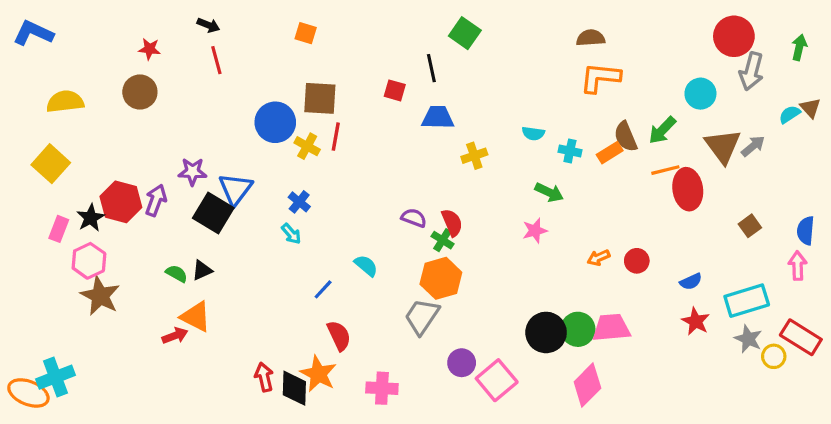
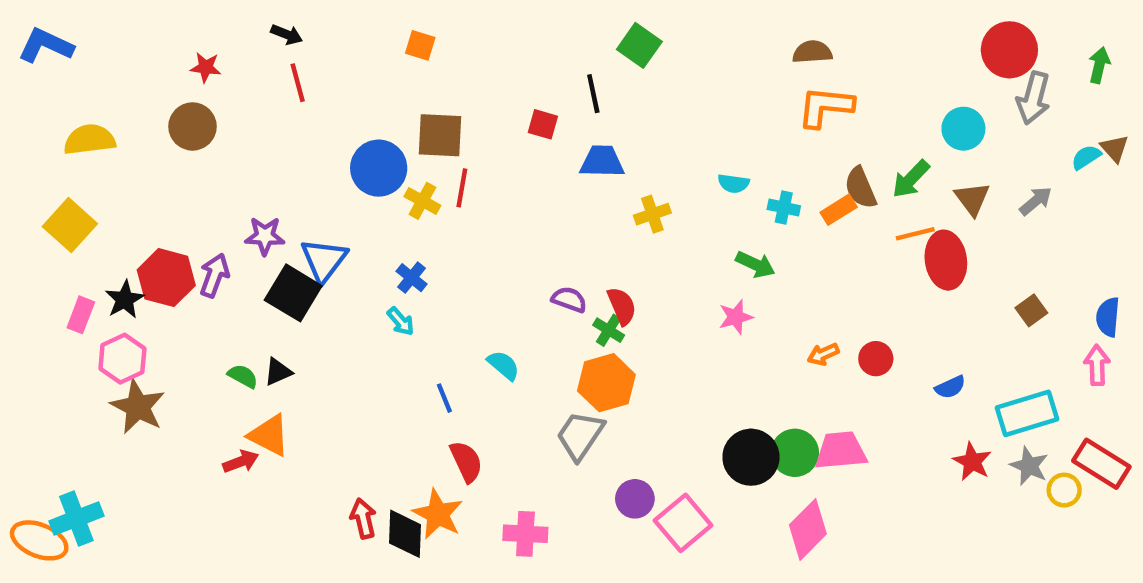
brown triangle: (723, 146) -> (972, 199), moved, size x0.7
blue line: (323, 289) -> (444, 398), turned -65
red star: (696, 321) -> (972, 462), moved

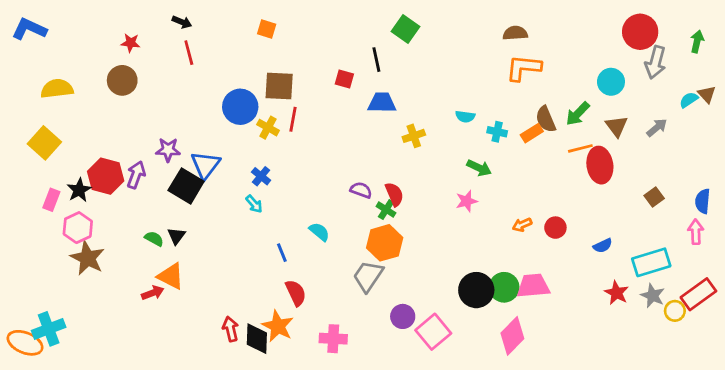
black triangle: (278, 372) -> (176, 236), turned -30
red rectangle: (1101, 464) -> (698, 294), turned -68

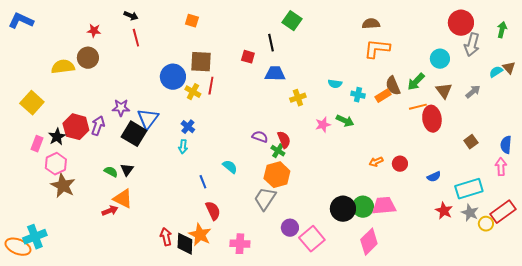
yellow semicircle: (57, 89) -> (63, 67), moved
pink star: (467, 201) -> (323, 125), moved
cyan arrow: (254, 204) -> (183, 147), turned 48

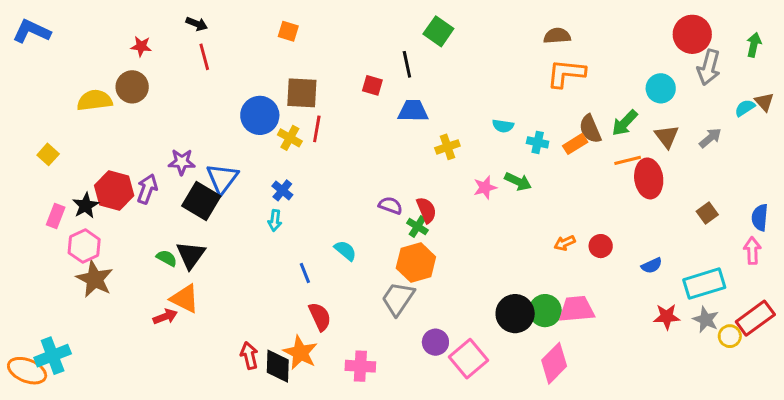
yellow square: (32, 103) -> (48, 154), size x0.6
black triangle: (127, 170) -> (191, 255), size x1.5
red star: (444, 211) -> (667, 317), turned -30

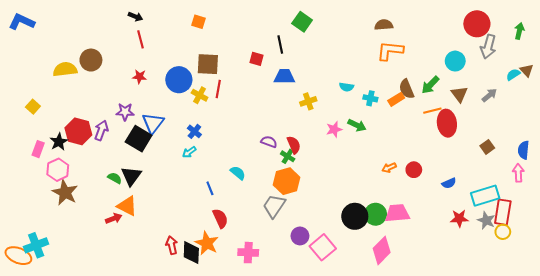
red star: (141, 46) -> (140, 77), moved
cyan arrow: (275, 220) -> (189, 152), turned 48
red rectangle: (755, 318) -> (503, 212), moved, turned -45

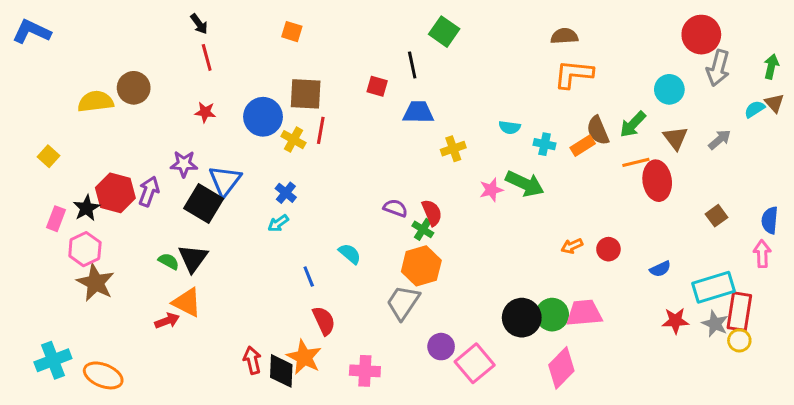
black arrow: (135, 17) -> (199, 24), turned 32
green arrow: (519, 31) -> (771, 67), moved
green arrow: (357, 125) -> (525, 184), size x1.4
orange ellipse: (18, 256) -> (103, 375), moved

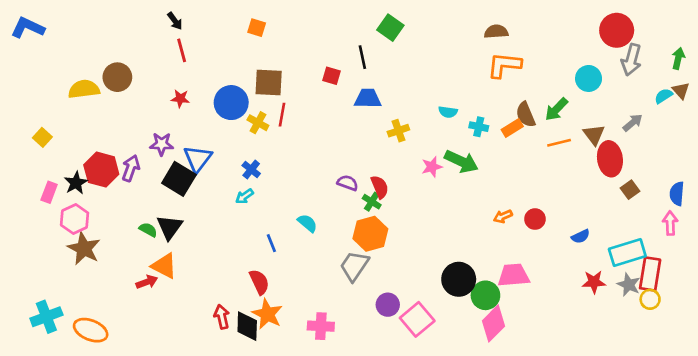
brown triangle: (675, 138) -> (594, 135), moved
red ellipse: (657, 181) -> (610, 159), moved
green circle: (552, 315) -> (485, 295), moved
red semicircle: (324, 321) -> (259, 282), moved

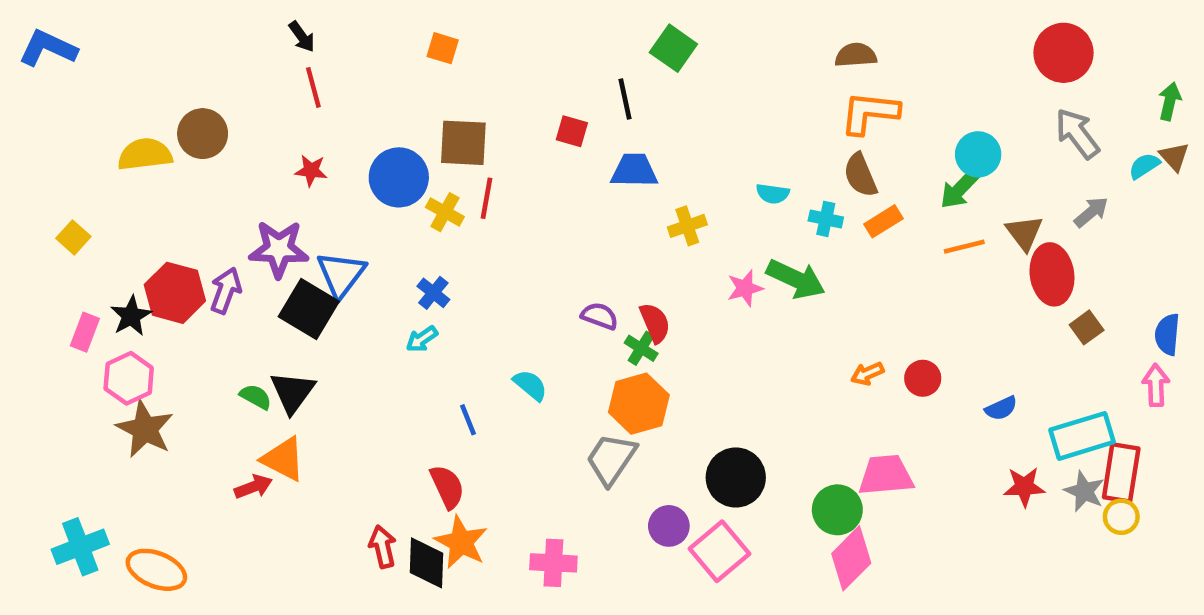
gray arrow: (631, 60) -> (1077, 134), moved, turned 128
cyan circle: (589, 78) -> (978, 154), moved
brown semicircle: (526, 115) -> (860, 175), moved
purple star: (162, 144) -> (279, 249), size x1.4
black circle: (459, 279) -> (736, 477), moved

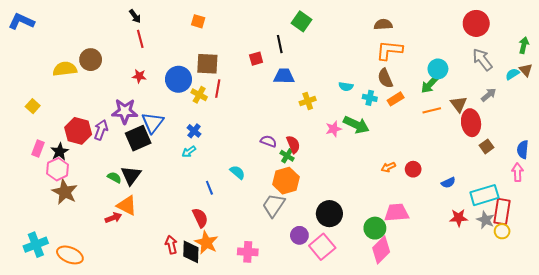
red square: (572, 131) -> (256, 59), turned -32
black square: (309, 309) -> (138, 138), turned 35
black star: (131, 316) -> (60, 152), moved

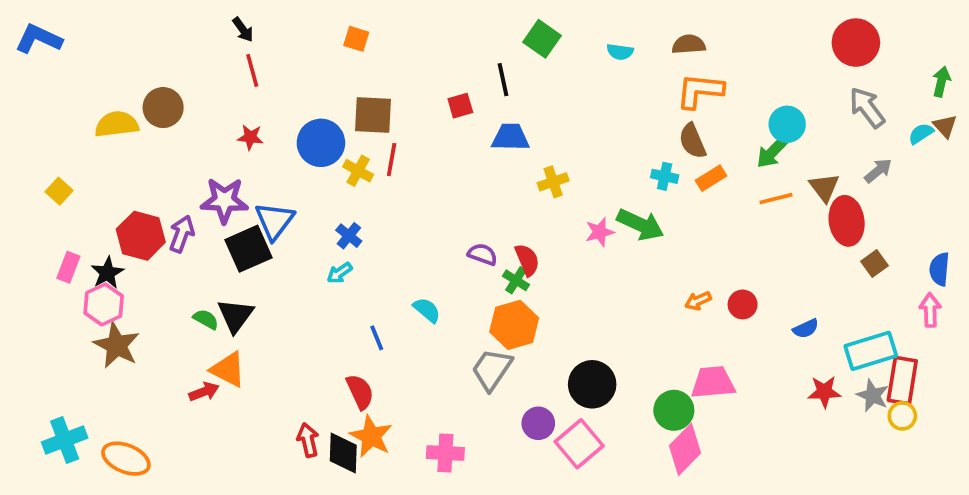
cyan semicircle: (346, 86) -> (620, 52), moved

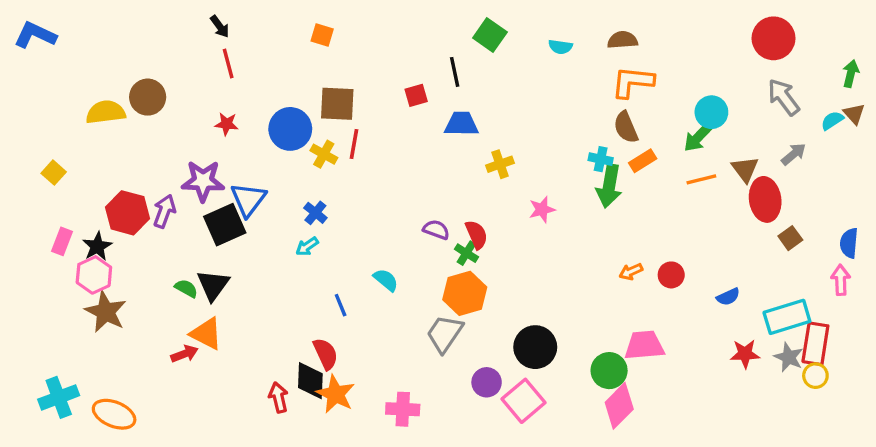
green arrow: (640, 225) -> (609, 186), moved, turned 75
black diamond: (343, 453) -> (310, 381), moved

